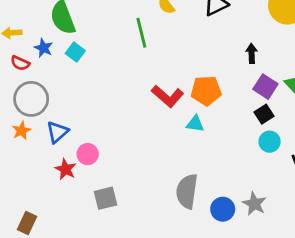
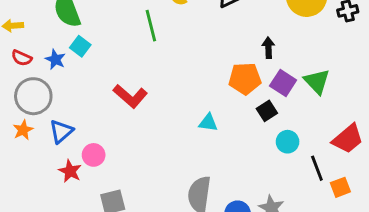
blue star: (44, 48) -> (55, 59), moved
orange pentagon: (206, 91) -> (245, 79), moved
red L-shape: (168, 96) -> (130, 96), moved
black square: (264, 114) -> (267, 111), moved

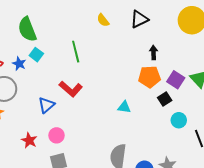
green line: (151, 26) -> (76, 52), moved
black arrow: (268, 48) -> (153, 53), moved
blue triangle: (61, 131) -> (46, 105), moved
pink circle: (94, 155) -> (57, 135), moved

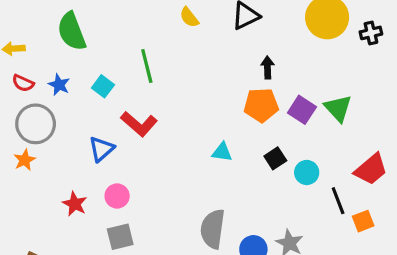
cyan square: (36, 55) -> (103, 86), moved
black square: (165, 99) -> (275, 158), moved

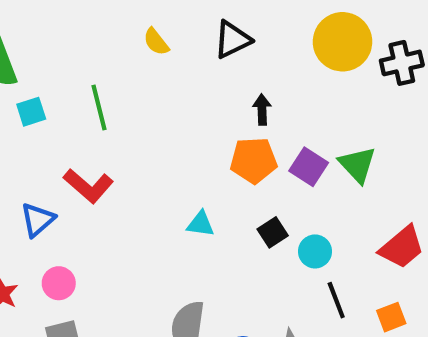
black cross: (371, 33) -> (402, 63), size x1.4
cyan square: (103, 86) -> (31, 112), moved, turned 35
black line: (338, 201) -> (336, 300), moved

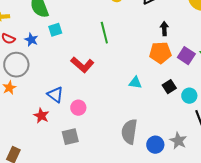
green line: (99, 107) -> (104, 33), moved
blue triangle: (38, 220) -> (55, 95), moved, turned -42
pink circle: (59, 283) -> (78, 108), moved

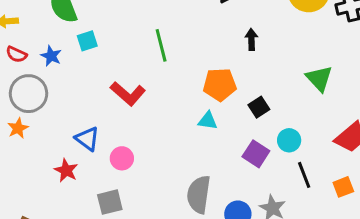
orange pentagon: (160, 53) -> (220, 85), moved
purple square: (186, 56) -> (256, 154), moved
black square: (169, 87) -> (259, 107), moved

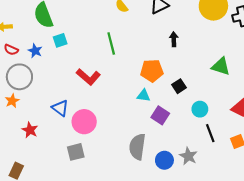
green triangle: (319, 79) -> (221, 66), turned -30
purple square: (256, 154) -> (160, 115), moved
pink circle: (122, 158) -> (84, 122), size x1.5
red star: (66, 170) -> (30, 130), moved

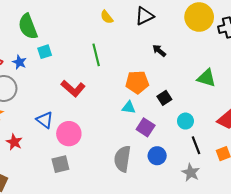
black arrow: (174, 39) -> (159, 51), turned -48
gray star: (188, 156) -> (191, 173), moved
blue circle: (164, 160) -> (157, 156), moved

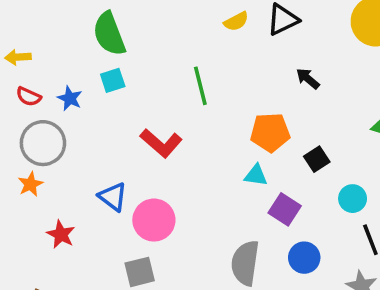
yellow semicircle: (107, 17) -> (236, 21), moved, turned -80
green semicircle: (28, 26) -> (109, 34), moved

